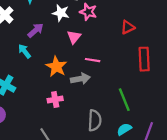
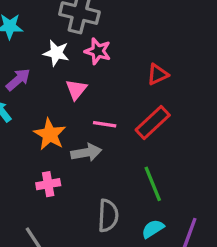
red rectangle: (144, 59) -> (153, 123), moved, turned 50

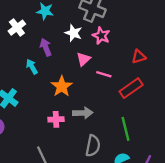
purple arrow: (18, 80) -> (46, 47), turned -78
pink line: (105, 124) -> (104, 74), moved
gray arrow: (86, 153) -> (83, 113), moved

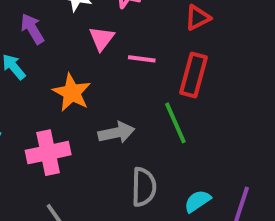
red rectangle: (131, 88) -> (194, 75), turned -30
pink cross: (56, 119) -> (48, 153), moved, size x1.5
green line: (125, 129) -> (175, 123), moved

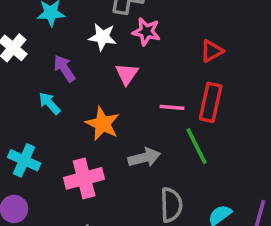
pink line: (142, 59) -> (172, 107), moved

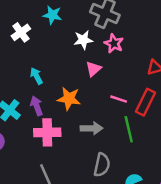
white star: (102, 37) -> (83, 40), turned -30
purple arrow: (64, 68) -> (37, 106), moved
orange star: (103, 124) -> (69, 99), turned -30

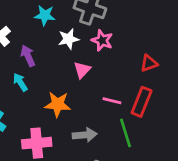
cyan star: (52, 15) -> (45, 15), moved
purple arrow: (37, 106) -> (28, 56), moved

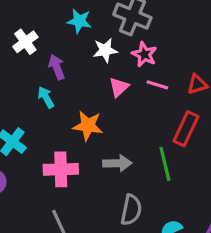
pink line: (112, 101) -> (157, 85), moved

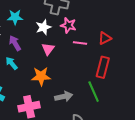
cyan star: (79, 21) -> (15, 17), moved
pink triangle: (119, 87) -> (48, 49), moved

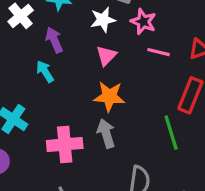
orange star: (41, 76) -> (109, 96), moved
gray arrow: (64, 97) -> (106, 133), moved, turned -102

